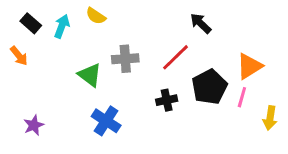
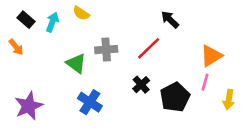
black pentagon: (209, 87) -> (175, 97), moved
black cross: (167, 100) -> (141, 85), turned -30
purple star: (34, 125) -> (29, 106), size x1.6

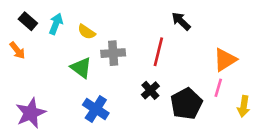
yellow semicircle: (81, 13) -> (87, 32), moved
red line: (149, 48) -> (158, 52), turned -32

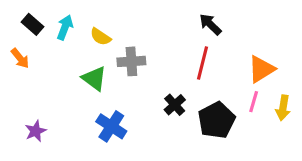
red line: (158, 52) -> (203, 63), moved
yellow arrow: (244, 106) -> (283, 108), moved
purple star: (31, 113) -> (36, 131), size x0.6

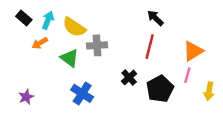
yellow semicircle: (100, 37) -> (74, 27), size x1.5
orange arrow: (20, 58) -> (40, 43), moved, turned 98
yellow arrow: (283, 108) -> (209, 91), moved

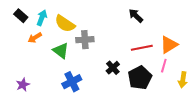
red line: (150, 47) -> (142, 48), moved, turned 65
blue cross: (82, 93) -> (72, 82), turned 30

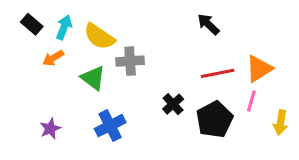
purple star: (23, 85) -> (50, 129), moved

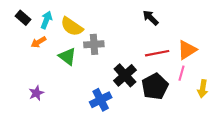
black cross: (173, 104) -> (125, 75), size x1.5
blue cross: (110, 126) -> (101, 100), moved

